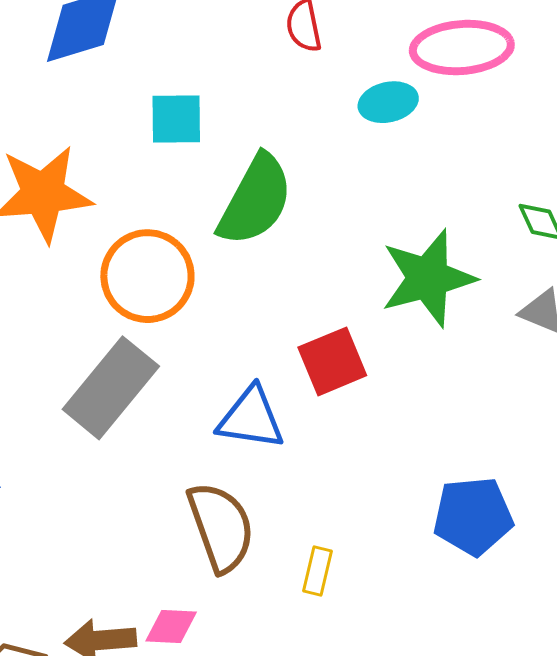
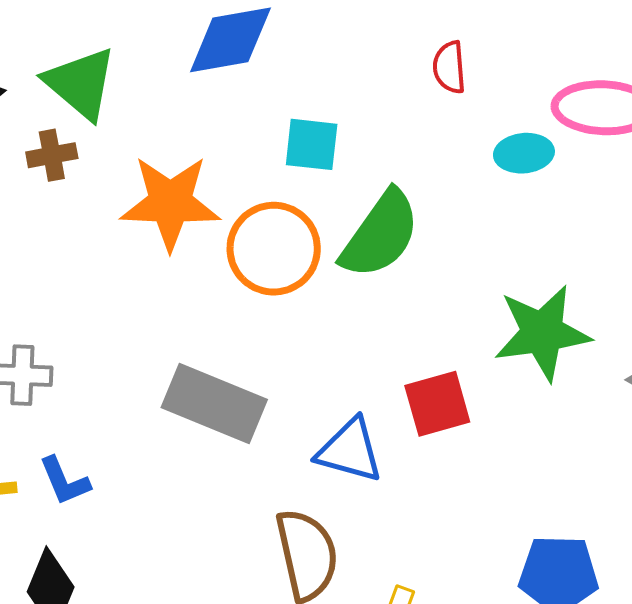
orange circle: (147, 276) -> (274, 249), moved
gray rectangle: (111, 388) -> (214, 403), turned 66

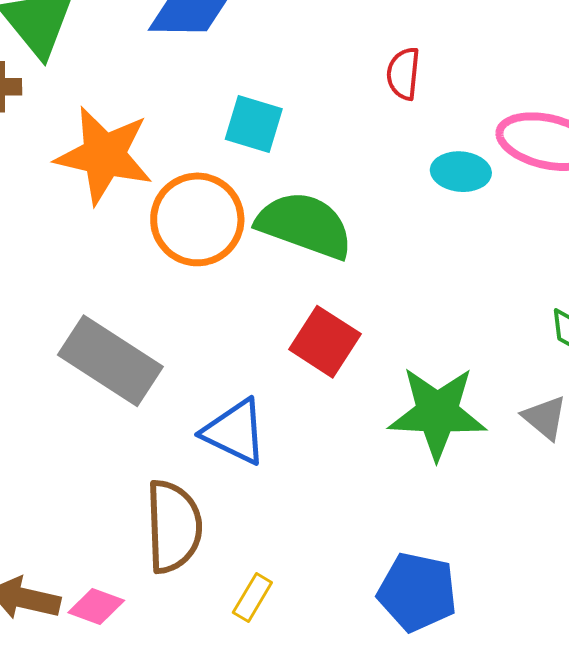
green semicircle: (380, 234) -> (305, 225), turned -116
green star: (542, 333) -> (437, 413), moved
red square: (437, 404) -> (325, 342), moved, turned 38

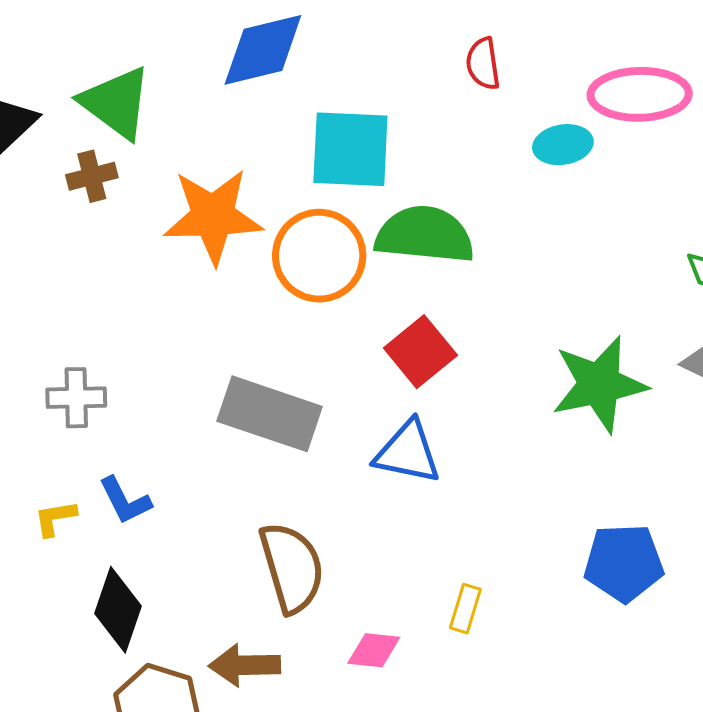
cyan square: (254, 124) -> (350, 149), size x1.5
red square: (325, 342) -> (420, 352), moved, turned 32
brown semicircle: (174, 526) -> (292, 567), moved
pink diamond: (96, 606) -> (374, 650), moved

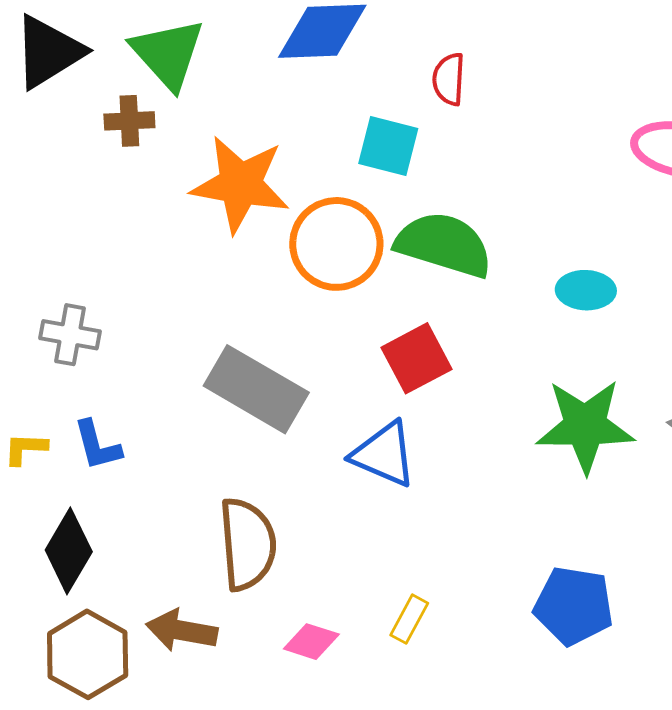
red semicircle: (483, 64) -> (449, 79), moved
cyan ellipse: (563, 145) -> (586, 290), moved
cyan square: (350, 149) -> (388, 146), size x0.7

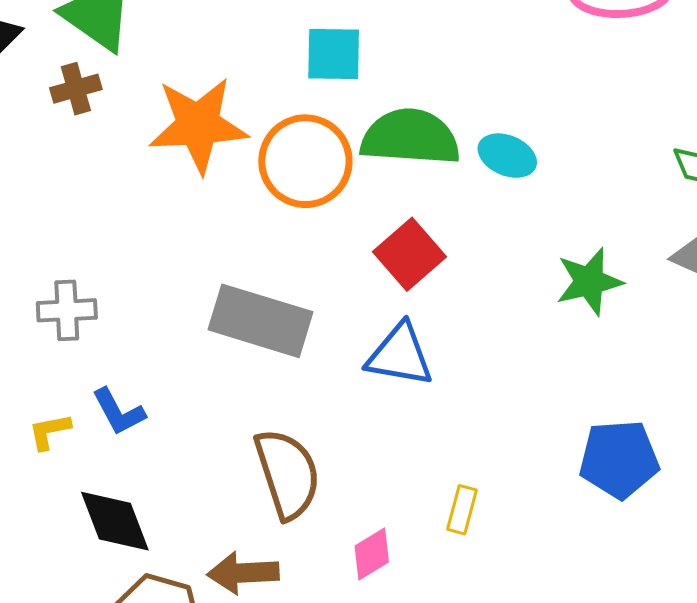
cyan ellipse: (586, 290) -> (507, 156), moved, turned 34
green star: (585, 426) -> (589, 281), size x0.7
black diamond: (69, 551) -> (115, 521), turned -38
pink diamond: (311, 642) -> (372, 554), turned -36

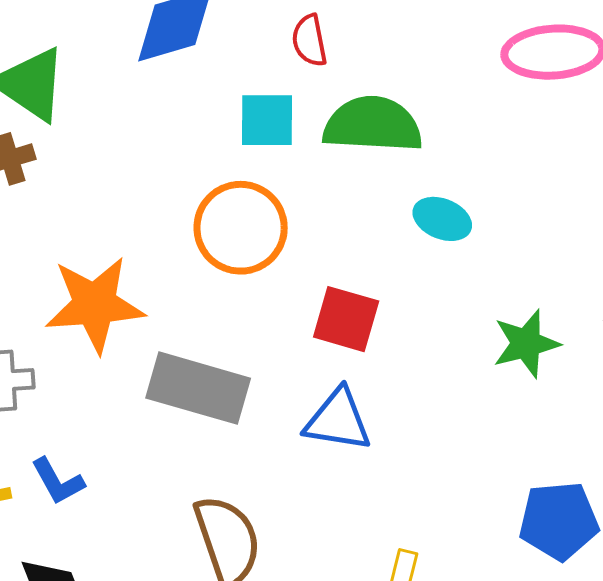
orange star: (198, 125) -> (95, 305), moved
green semicircle: (410, 137) -> (373, 125), moved
red square: (410, 254) -> (346, 319), turned -32

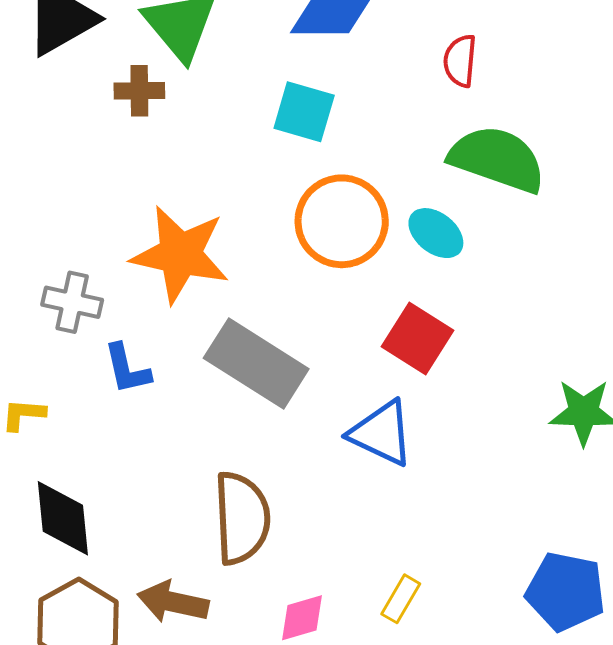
cyan square: (267, 120) -> (304, 112), moved
cyan ellipse: (442, 219) -> (436, 233), moved
blue L-shape: (58, 481) -> (127, 369), moved

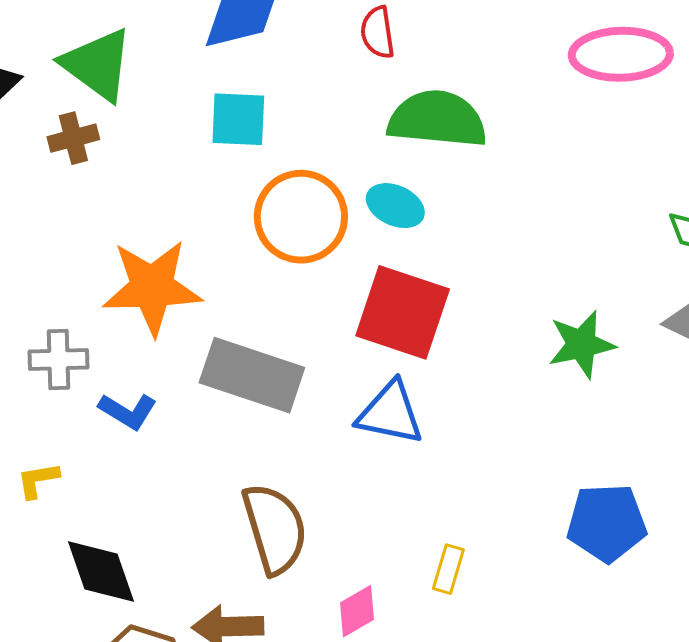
red square: (418, 339) -> (403, 312), size x1.4
blue L-shape: (127, 369) -> (128, 411), turned -32

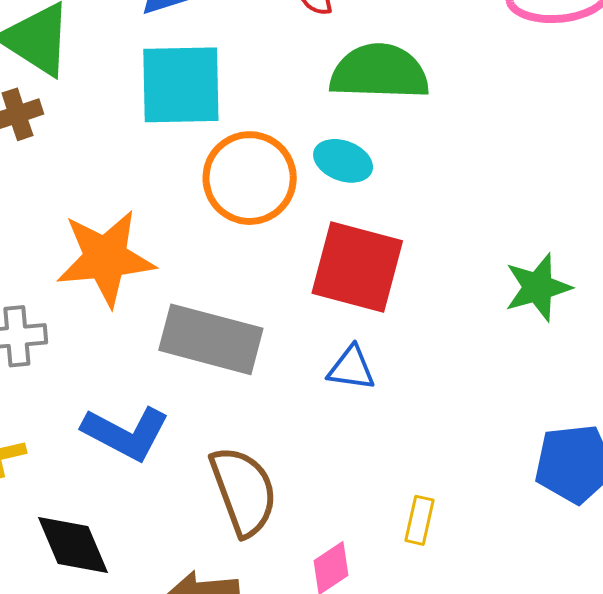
cyan square: (238, 119) -> (181, 85), size x1.5
blue L-shape: (128, 411) -> (126, 433), moved, size x1.5
blue triangle: (390, 413) -> (351, 368), size x0.7

